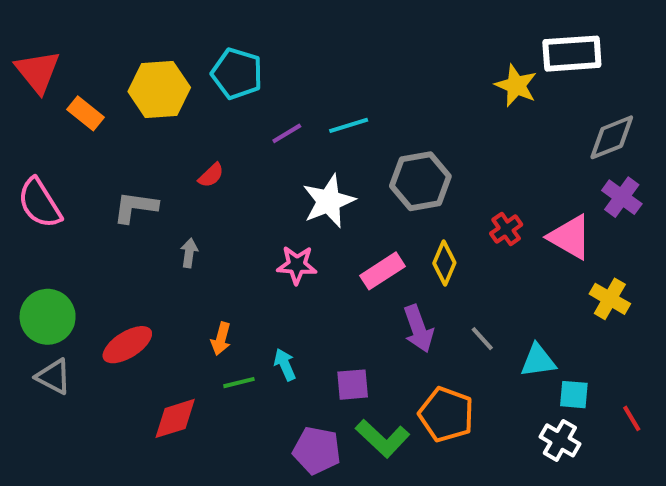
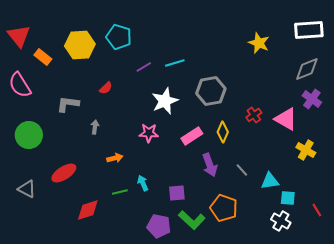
white rectangle: (572, 54) -> (309, 30), moved
pink semicircle: (40, 203) -> (20, 85), moved
green circle: (48, 317) -> (29, 135), moved
orange arrow: (221, 339) -> (115, 158), moved, turned -119

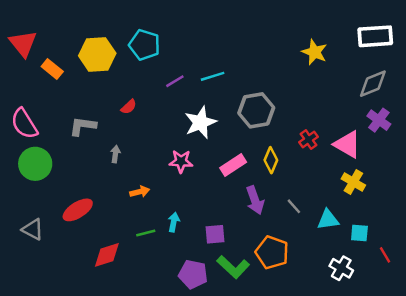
pink semicircle: (20, 85) -> (24, 124), moved
yellow cross: (306, 150) -> (353, 182), moved
cyan arrow: (143, 183) -> (174, 222), turned 35
cyan square: (288, 198) -> (359, 233), moved

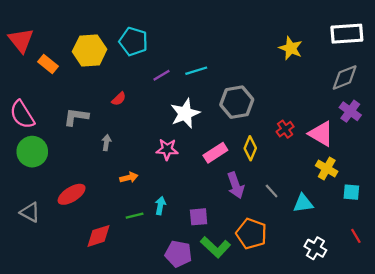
cyan square: (359, 233) -> (351, 192), moved

